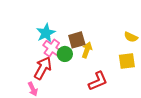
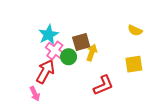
yellow semicircle: (131, 37) -> (135, 30), moved

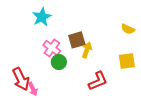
cyan star: (49, 35) -> (42, 17), moved
green circle: (69, 57) -> (59, 62), moved
red arrow: (45, 72) -> (21, 79), moved, turned 125

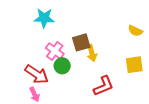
cyan star: (42, 17) -> (44, 18), turned 30
yellow arrow: (87, 50) -> (92, 53), turned 147
red arrow: (21, 79) -> (37, 74), moved, turned -30

